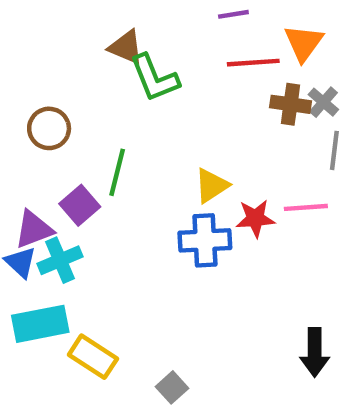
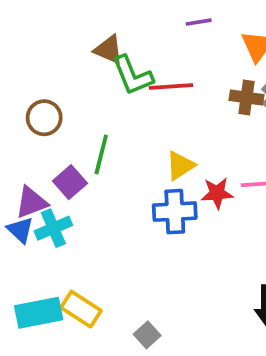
red line: (253, 63) -> (171, 86), moved
cyan rectangle: (40, 324) -> (39, 313), moved

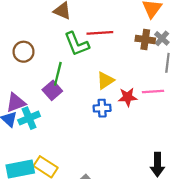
green L-shape: (132, 75) -> (77, 44), moved
purple square: (70, 182) -> (52, 90), moved
blue cross: (175, 212) -> (102, 108), size x0.7

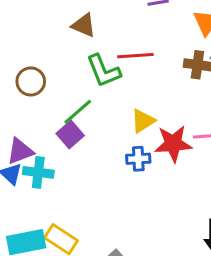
green line: (58, 74) -> (78, 112), turned 35
red star: (128, 97) -> (173, 144), size x1.4
cyan cross: (29, 118) -> (38, 172), turned 30

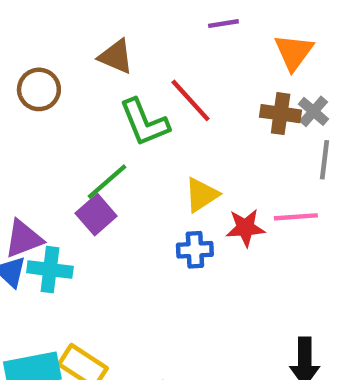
red line: (135, 56) -> (191, 100), turned 52
brown circle: (31, 81) -> (39, 89), moved
red star: (173, 144) -> (245, 228), size x0.7

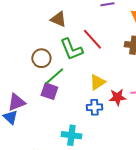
brown circle: (39, 89) -> (41, 58), moved
purple square: (96, 215) -> (49, 91), turned -30
cyan cross: (50, 270) -> (71, 135), moved

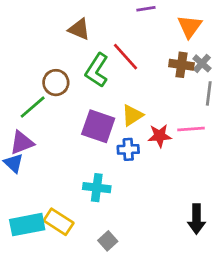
green L-shape: (71, 49) -> (97, 70), turned 55
green line: (54, 76) -> (33, 107), moved
purple square: (49, 91) -> (98, 126), moved, size x1.4

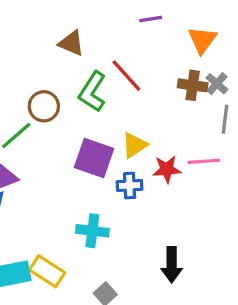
black arrow: (196, 219) -> (172, 265), moved

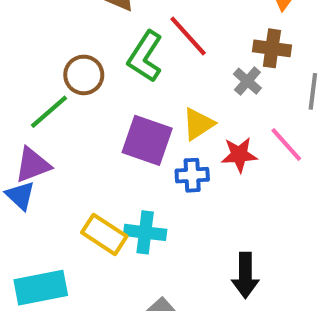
gray cross: (217, 84) -> (247, 81), moved
pink line: (204, 161) -> (286, 144), turned 52
yellow rectangle: (47, 271) -> (104, 234), moved

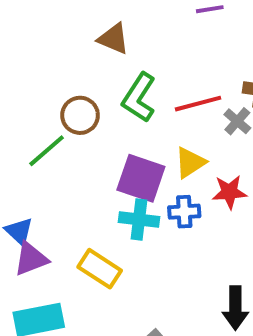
red line: (188, 36) -> (198, 104), moved, turned -63
purple triangle: (33, 165) -> (31, 259), moved
cyan cross: (145, 232) -> (139, 220), moved

